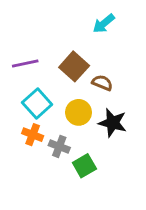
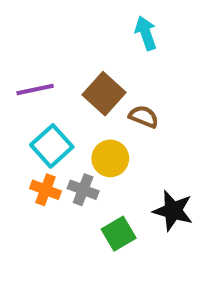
cyan arrow: (104, 24) -> (146, 33), turned 110
black star: (113, 123) -> (173, 211), moved
gray cross: (59, 146) -> (83, 190), moved

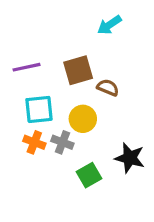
cyan arrow: (146, 33) -> (109, 25), turned -105
brown square: (104, 94) -> (78, 70), turned 32
cyan square: (52, 146) -> (39, 109), turned 36

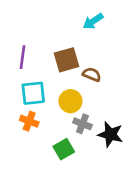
purple line: (26, 67) -> (22, 57), turned -70
gray cross: (62, 142) -> (82, 124), moved
green square: (89, 175) -> (64, 149), moved

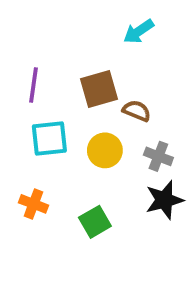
orange cross: (29, 121) -> (34, 204), moved
gray cross: (82, 124) -> (158, 156), moved
black star: (110, 134) -> (164, 200), turned -30

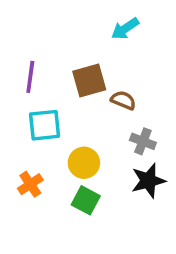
yellow circle: (105, 150) -> (84, 163), moved
orange cross: (34, 204) -> (30, 184), turned 35
green square: (95, 222) -> (86, 200), turned -32

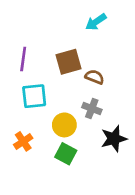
gray cross: (143, 141) -> (92, 108), moved

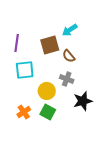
cyan arrow: (96, 22) -> (70, 30), moved
brown semicircle: (95, 77) -> (69, 56), turned -152
orange cross: (23, 141) -> (24, 112), moved

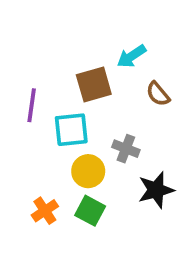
purple line: (17, 43) -> (32, 105), moved
brown semicircle: (69, 56) -> (158, 94), moved
cyan square: (25, 70) -> (71, 130), moved

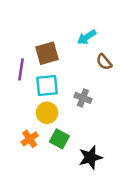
brown square: (94, 85) -> (47, 53), moved
yellow circle: (88, 171) -> (47, 113), moved
black star: (156, 190) -> (90, 157), moved

